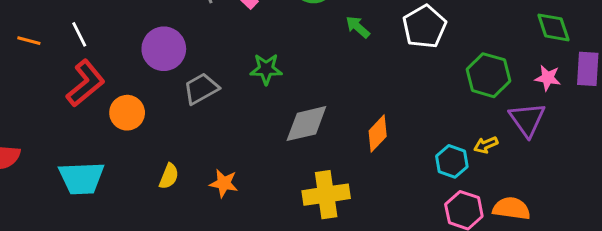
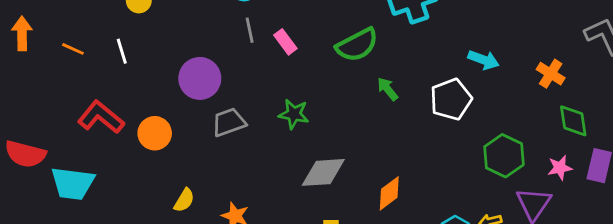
pink star: (548, 78) -> (560, 168), turned -30
red L-shape: (85, 83) -> (101, 117), moved, turned -111
cyan trapezoid: (81, 178) -> (73, 183), moved

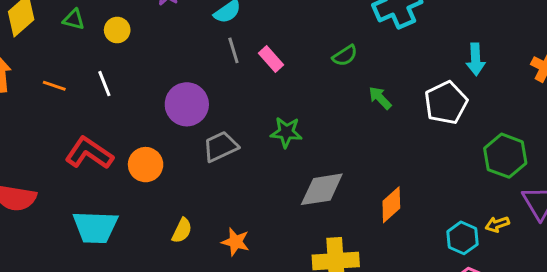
green semicircle: (357, 45) -> (345, 56), size x0.6
cyan arrow: (483, 60) -> (476, 59), turned 72
cyan trapezoid: (73, 183) -> (95, 227), moved

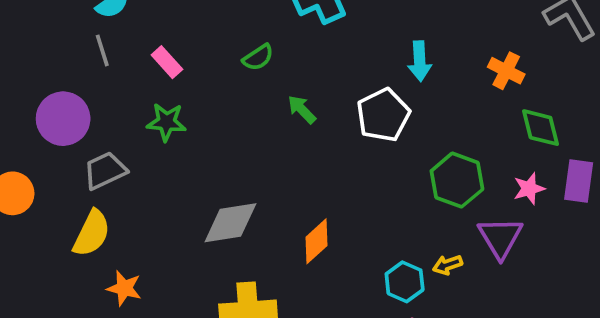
gray line: (233, 50) -> (102, 50), moved
green star: (286, 132) -> (166, 122), moved
yellow semicircle: (182, 231) -> (92, 233), moved, size x1.5

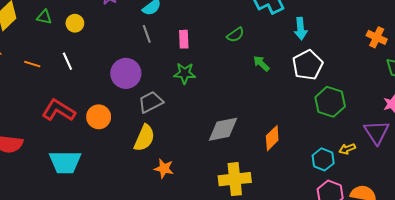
cyan arrow: (420, 61) -> (301, 29), moved
pink rectangle: (167, 62) -> (184, 39), turned 42
green hexagon: (457, 180) -> (330, 102), moved

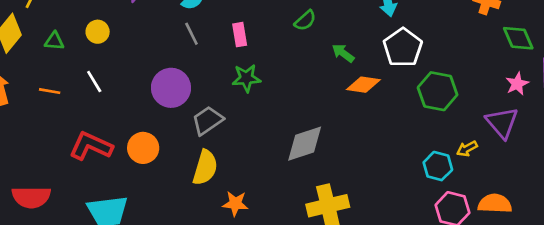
green triangle: (44, 17) -> (54, 41), moved
orange diamond: (272, 138) -> (363, 85), moved, turned 60

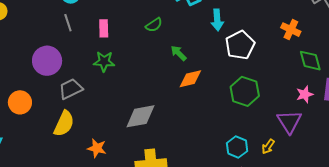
white pentagon: (403, 48) -> (240, 45), moved
orange diamond: (363, 85) -> (190, 79), turned -30
yellow arrow: (467, 149) -> (268, 147), moved, turned -35
orange star: (235, 204) -> (97, 148), moved

